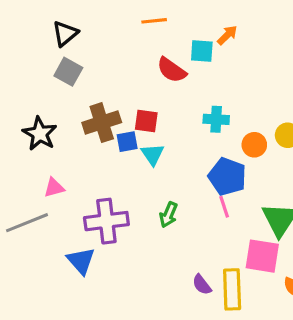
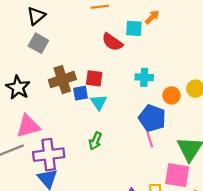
pink triangle: (54, 188) -> (28, 126), size x1.6
green arrow: (168, 215) -> (95, 141), moved
purple cross: (106, 221) -> (49, 155), moved

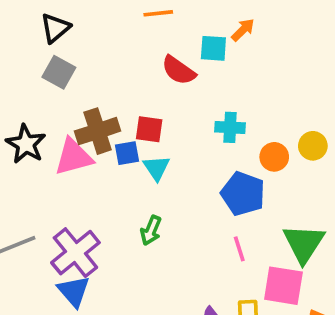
pink triangle: (28, 126) -> (74, 157), moved
pink line: (150, 140) -> (239, 249), moved
purple cross: (49, 155) -> (75, 253), turned -32

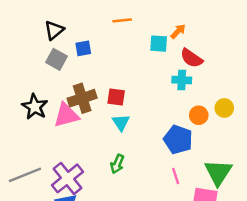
red semicircle: (179, 70) -> (191, 58), moved
cyan cross: (230, 127) -> (182, 80), moved
blue square: (127, 153) -> (83, 48), moved

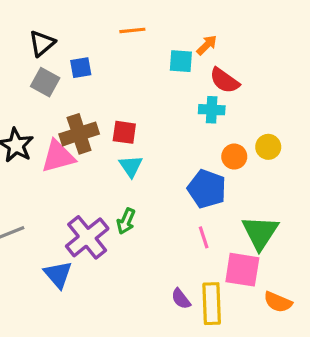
purple cross: (67, 178) -> (87, 237), moved

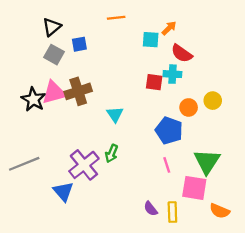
red square: (124, 132) -> (154, 82), moved
pink triangle: (58, 157) -> (54, 93), moved
yellow rectangle: (212, 304) -> (172, 212), size x0.7

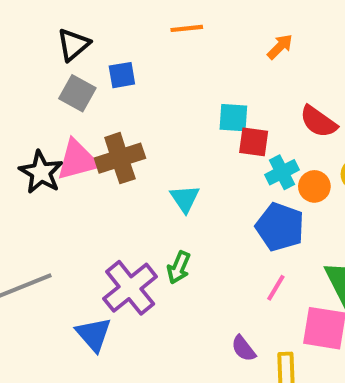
cyan square: (151, 40) -> (233, 118), moved
red semicircle: (182, 53) -> (318, 122), moved
cyan cross: (172, 74) -> (282, 172), moved, turned -30
pink line: (167, 165) -> (276, 288), turned 49
purple semicircle: (151, 209) -> (243, 348), moved

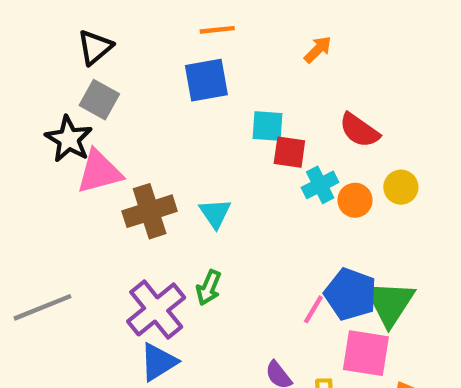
blue square: (122, 75) -> (206, 80), moved, size x1.5
brown cross: (120, 158) -> (150, 211), moved
black star: (41, 172) -> (69, 139), moved
blue pentagon: (280, 227) -> (351, 294), moved
blue triangle: (94, 334) -> (158, 362), moved, turned 39

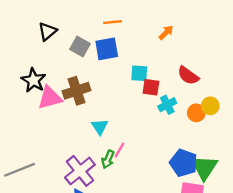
gray square: (99, 100) -> (80, 47), moved
orange circle: (355, 200) -> (196, 113), moved
brown cross: (150, 211) -> (77, 91), moved
cyan triangle: (215, 213) -> (100, 127), moved
pink line: (313, 309) -> (120, 150), moved

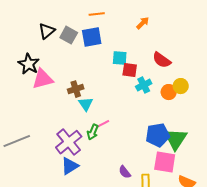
black triangle: (47, 31) -> (47, 31), moved
brown cross: (77, 91) -> (76, 89), moved, size x0.7
pink line: (120, 150) -> (103, 124), turned 32
blue pentagon: (184, 163) -> (158, 135), turned -30

